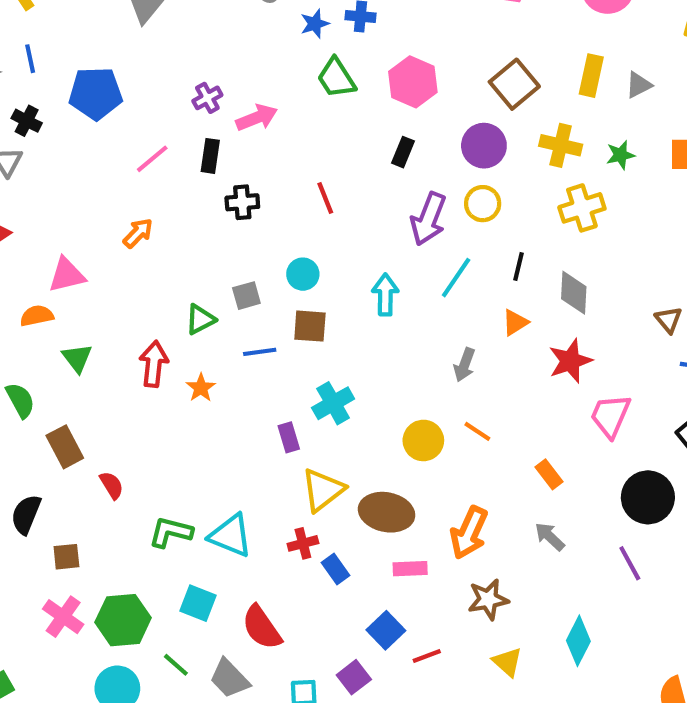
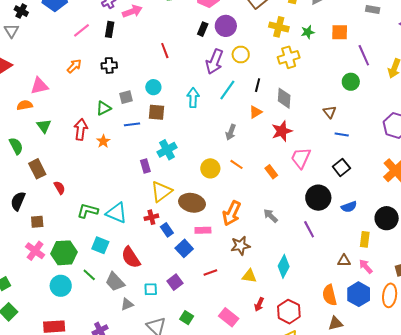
purple circle: (484, 146) -> (226, 26), moved
black cross: (242, 202) -> (109, 65), moved
orange rectangle: (549, 474) -> (271, 172), moved
blue square: (386, 630) -> (184, 248), moved
yellow triangle: (507, 662) -> (249, 276), turned -35

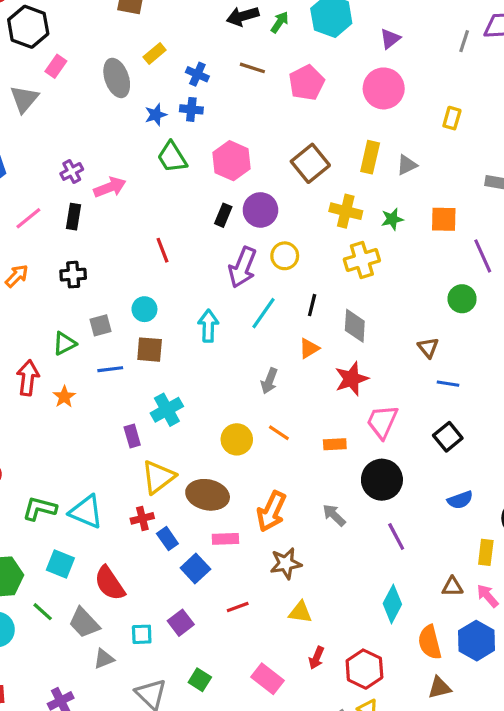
orange rectangle: (271, 172) -> (335, 444), turned -56
black circle: (318, 198) -> (382, 480), moved
cyan diamond: (284, 266) -> (392, 604), moved

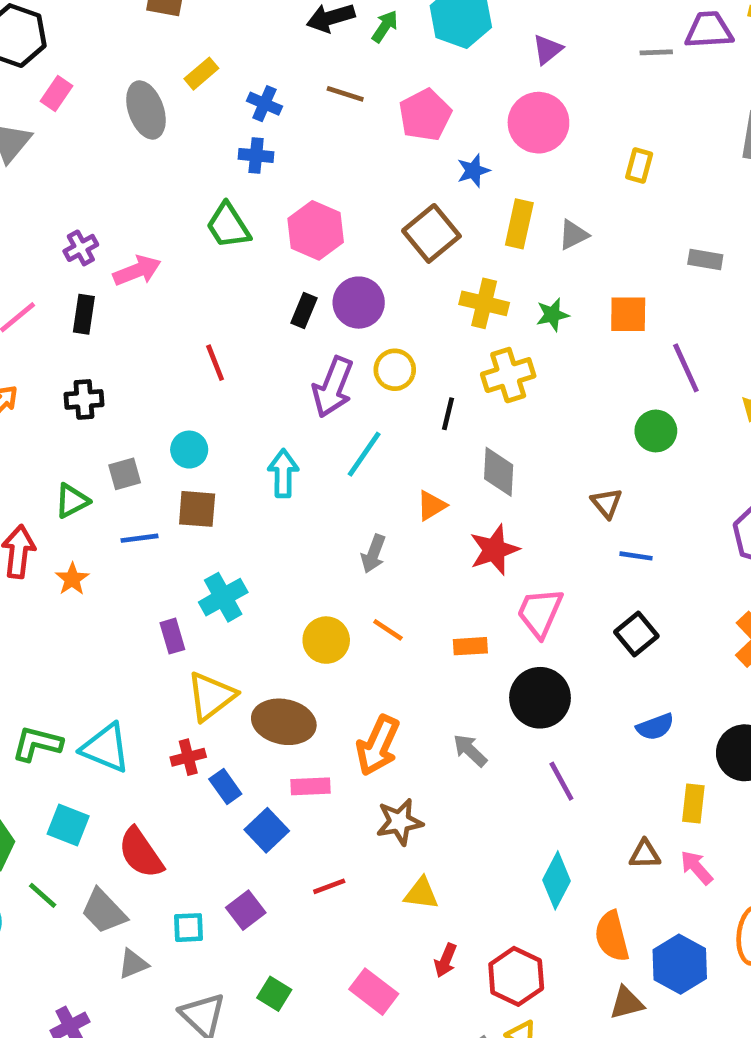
gray line: (464, 41) -> (656, 52), turned 70
blue star: (156, 115) -> (473, 171), moved
black line: (312, 305) -> (448, 414), moved
blue hexagon: (476, 641) -> (680, 964), moved

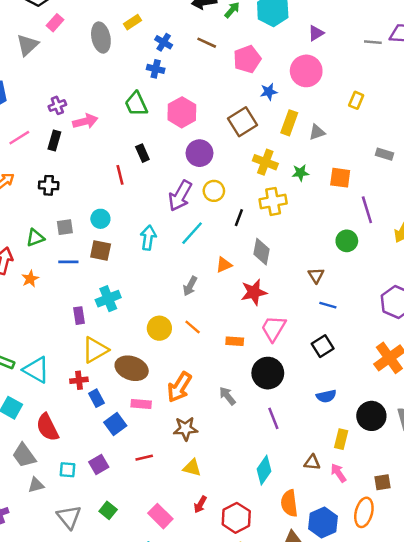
black rectangle: (304, 311) -> (142, 153), moved, turned -54

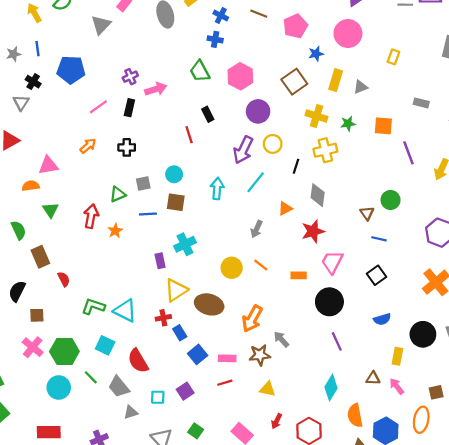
green circle: (347, 241) -> (391, 200), moved
gray arrow: (227, 396) -> (281, 339), moved
pink rectangle: (141, 404) -> (227, 358), moved

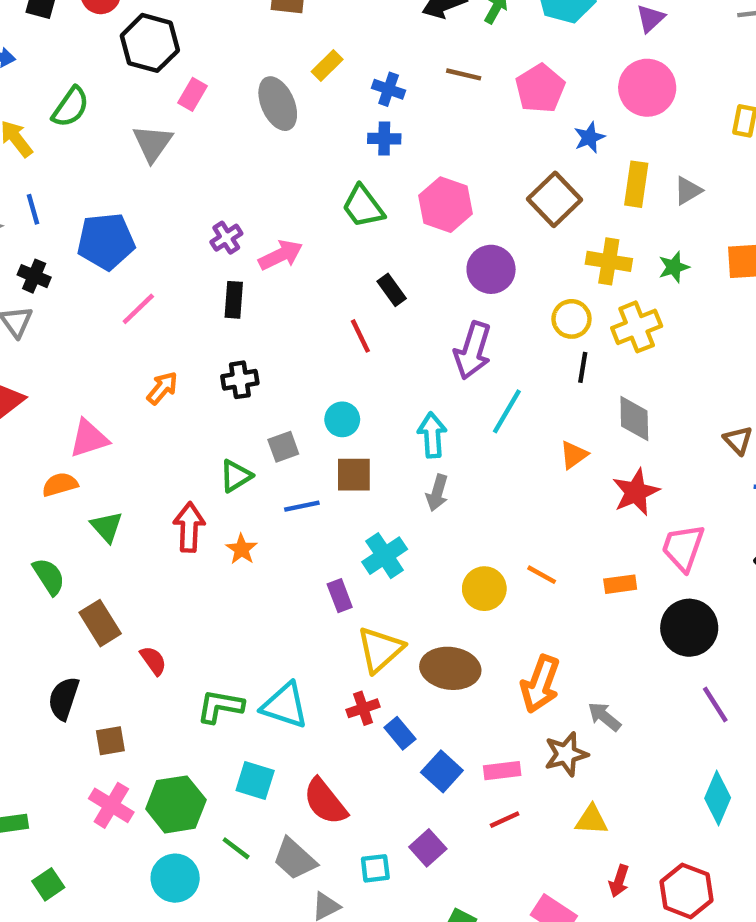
pink line: (98, 107) -> (138, 309), moved
yellow circle: (273, 144) -> (571, 319), moved
gray arrow: (257, 229) -> (437, 493), moved

